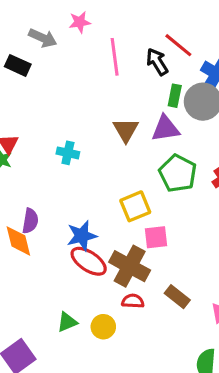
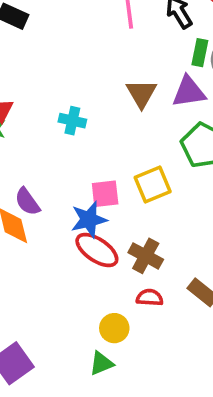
purple semicircle: (30, 221) -> (27, 202), turned 135
pink square: (156, 237) -> (105, 194), moved
brown cross: (130, 266) -> (146, 256), size x0.7
green triangle: (67, 322) -> (101, 363), moved

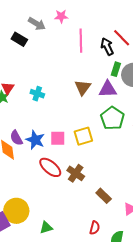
cyan cross: (72, 121) -> (37, 94), moved
blue star: (89, 219) -> (35, 140), moved, turned 30
red semicircle: (150, 298) -> (95, 228), moved, turned 96
yellow circle: (114, 328) -> (16, 211), moved, size x1.6

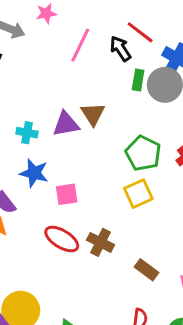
pink line: (81, 41) -> (80, 45), turned 35
purple triangle: (108, 89) -> (66, 124), moved
yellow square: (83, 136) -> (138, 194), moved
blue star: (35, 140) -> (34, 173), moved

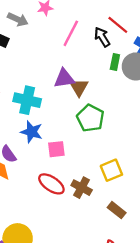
purple triangle: (66, 124) -> (64, 78), moved
cyan cross: (27, 133) -> (27, 100), size x1.6
green pentagon: (143, 153) -> (90, 118), moved
yellow square: (138, 194) -> (111, 170), moved

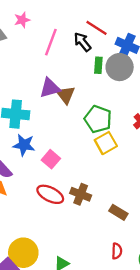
green pentagon: (90, 118) -> (98, 119), moved
pink square: (56, 149) -> (51, 159), turned -36
yellow square: (111, 170) -> (106, 143), moved

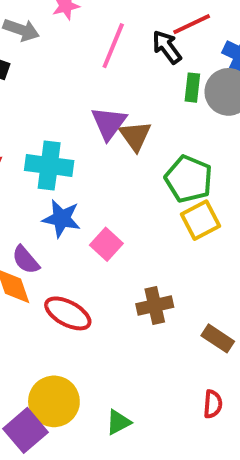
red line: (97, 28) -> (192, 24), turned -60
purple triangle: (50, 88) -> (109, 123), turned -40
red ellipse: (50, 194) -> (68, 313), moved
brown cross: (81, 194) -> (155, 306), turned -36

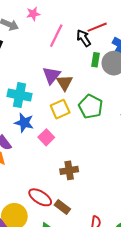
yellow square: (200, 220) -> (60, 109), moved
red ellipse: (68, 313) -> (40, 197), moved
brown rectangle: (218, 338) -> (62, 207), moved

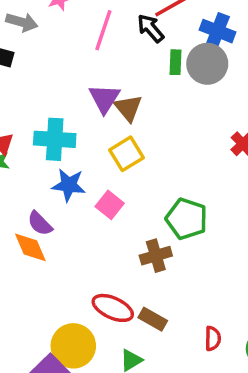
green pentagon: (91, 107) -> (187, 219), moved

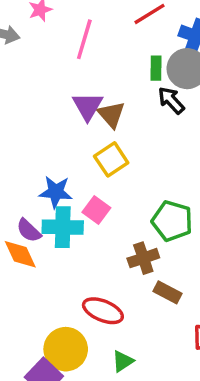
black arrow: (151, 28) -> (171, 100), moved
cyan cross: (55, 139) -> (63, 227), moved
brown rectangle: (153, 319) -> (167, 292), moved

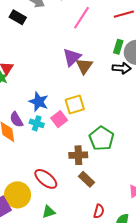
black arrow: (171, 100) -> (122, 68), turned 120
yellow square: (111, 159) -> (75, 105), moved
cyan cross: (63, 227) -> (37, 123), size x0.6

